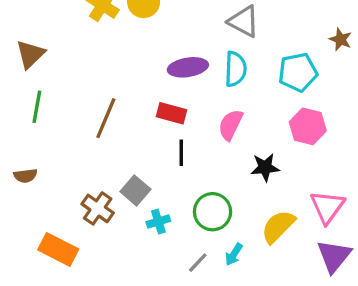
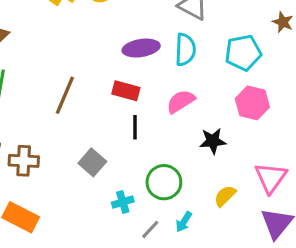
pink semicircle: (231, 125) -> (181, 101), turned 32
brown cross: (98, 208) -> (24, 161), moved, turned -32
cyan cross: (158, 222) -> (123, 202), moved
yellow semicircle: (278, 226) -> (225, 196), size x0.7

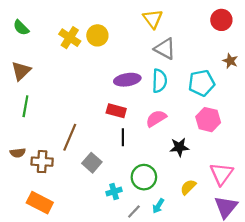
brown line: (65, 95) -> (70, 137), moved

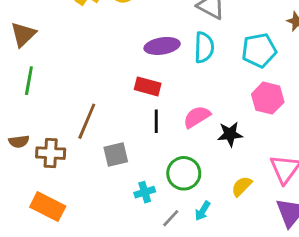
pink semicircle: (156, 118) -> (197, 117), moved
gray square: (92, 163) -> (116, 154), turned 36

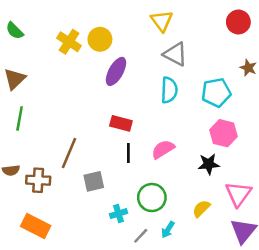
purple ellipse: (162, 46) -> (116, 71), moved, turned -52
black star: (230, 134) -> (209, 164), moved

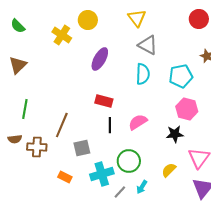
yellow circle: (100, 39) -> (88, 20), moved
green line: (20, 118) -> (25, 109), moved
cyan cross: (118, 214) -> (102, 174), size x1.6
orange rectangle: (36, 226) -> (65, 177), moved, size x0.6

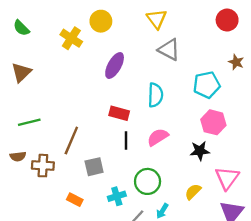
cyan semicircle: (143, 74) -> (155, 95), moved
green line: (25, 109) -> (29, 122), turned 66
cyan cross: (102, 174) -> (117, 196), size x0.7

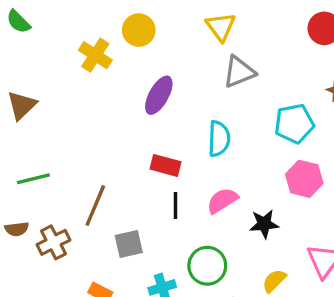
green semicircle: (21, 28) -> (18, 22), moved
gray triangle: (169, 50) -> (239, 72), turned -50
black star: (200, 151) -> (264, 224), moved
brown cross: (43, 166) -> (53, 242), turned -30

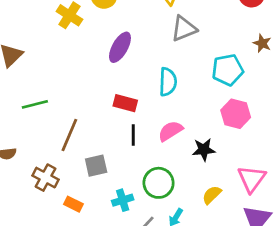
green line: (33, 179) -> (35, 104), moved
brown cross: (53, 242) -> (46, 178), moved, turned -35

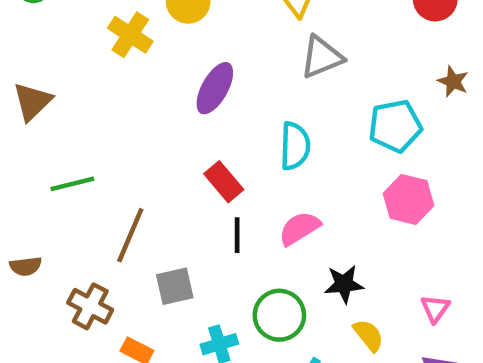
red rectangle: (125, 103) -> (224, 182), turned 35
black star: (204, 150) -> (344, 284), moved
pink triangle: (252, 179) -> (435, 309), size x0.6
yellow semicircle: (212, 195) -> (368, 335), turned 96

